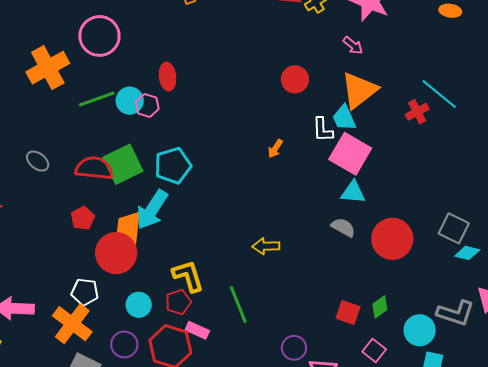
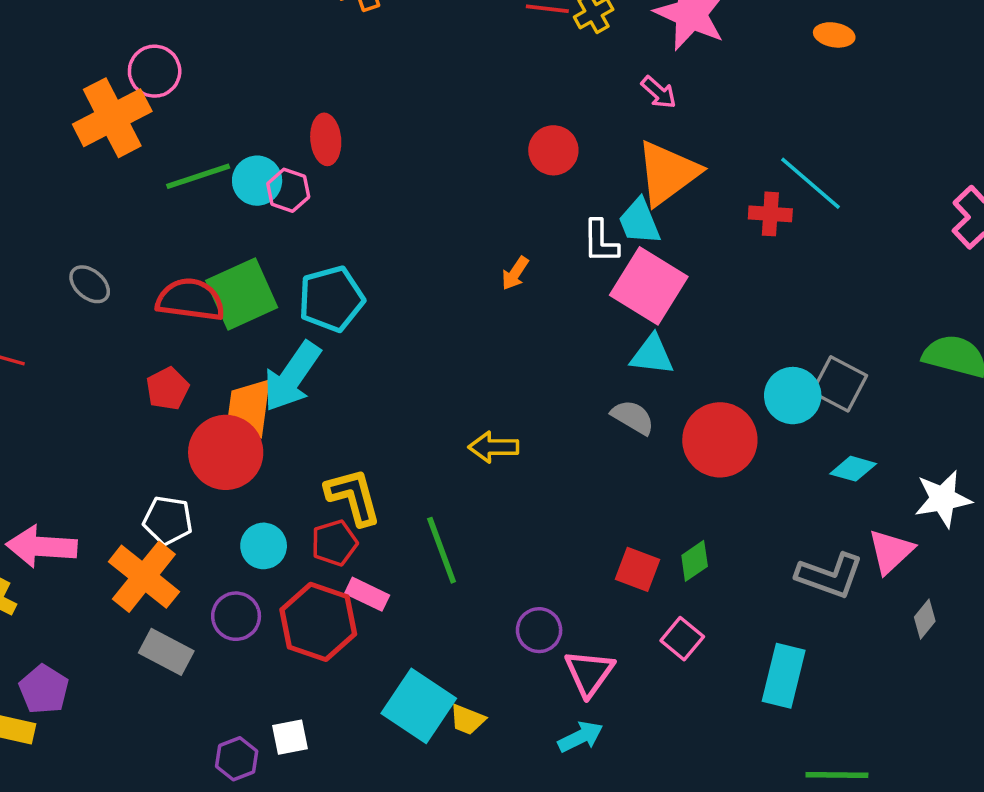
pink circle: (99, 36) -> (155, 71), moved, size x0.7
red cross: (417, 112) -> (770, 214), turned 30
gray square: (454, 228) -> (839, 384), moved
cyan circle: (420, 330) -> (793, 396), moved

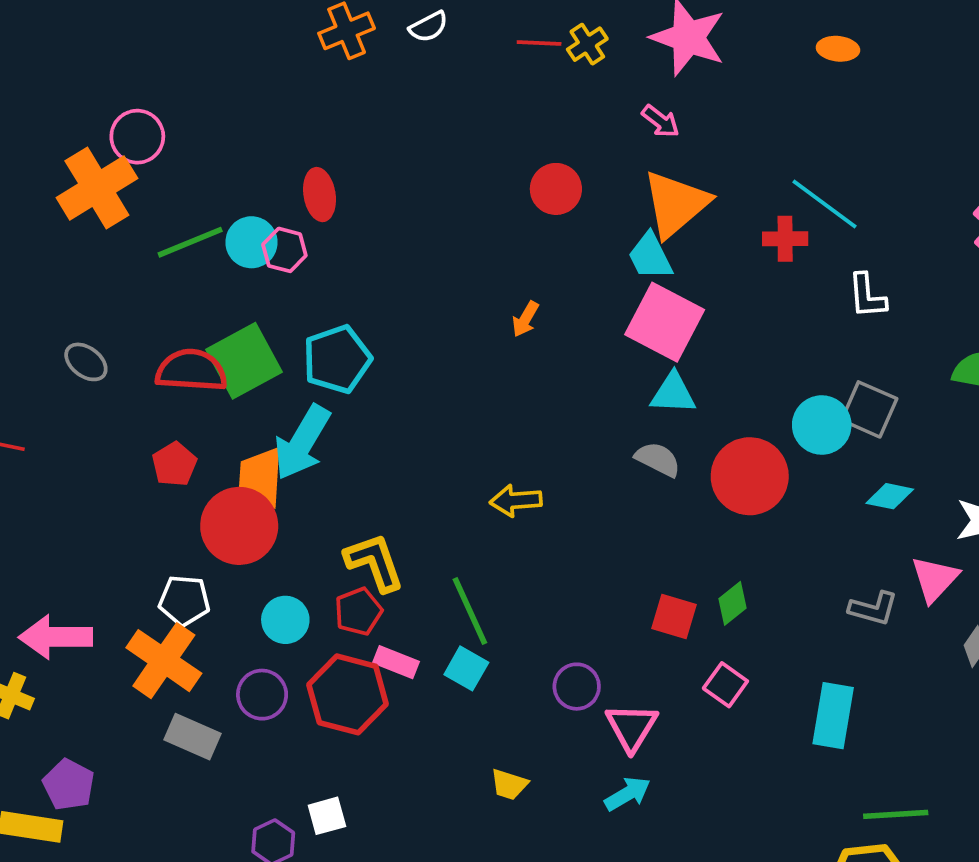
white L-shape: (601, 241) -> (867, 296), moved
gray L-shape: (830, 576) -> (873, 609), size x0.7
cyan square: (419, 706) -> (466, 668), moved, size x0.6

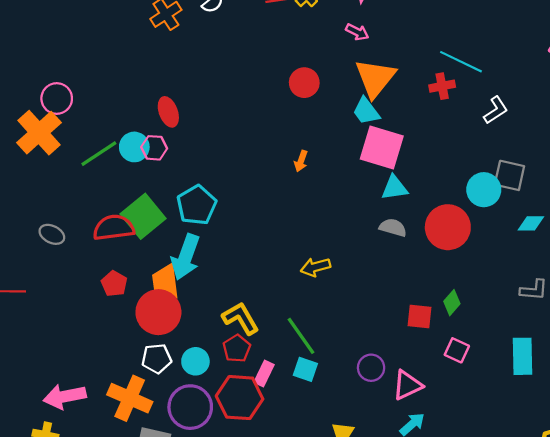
white L-shape: (867, 296) -> (496, 110), turned -108
white pentagon: (184, 601) -> (157, 359), moved
pink rectangle: (396, 662) -> (264, 374), turned -75
purple circle: (262, 695) -> (190, 407), size x1.5
pink triangle: (632, 727) -> (407, 385), turned 44

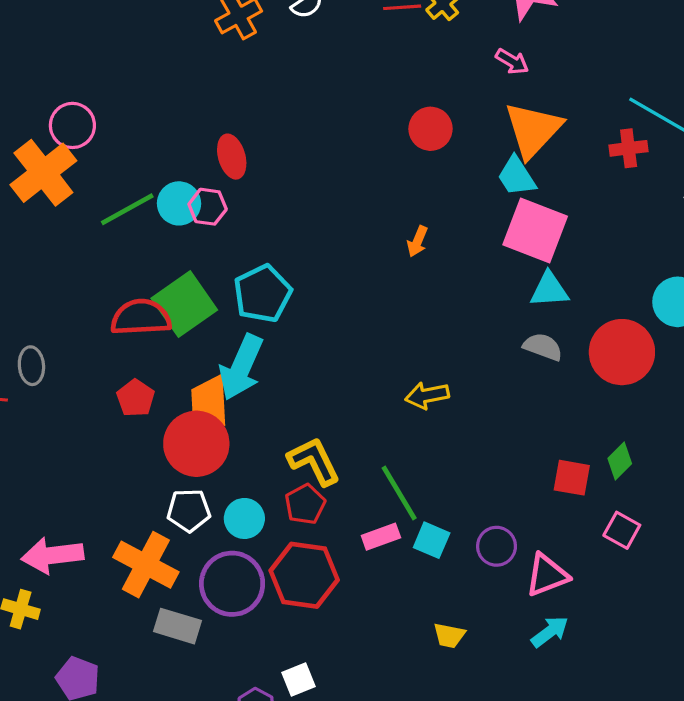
gray ellipse: (52, 234) -> (31, 366), moved, turned 55
cyan square: (305, 369) -> (432, 540), moved
pink rectangle: (264, 374) -> (381, 537), moved, turned 40

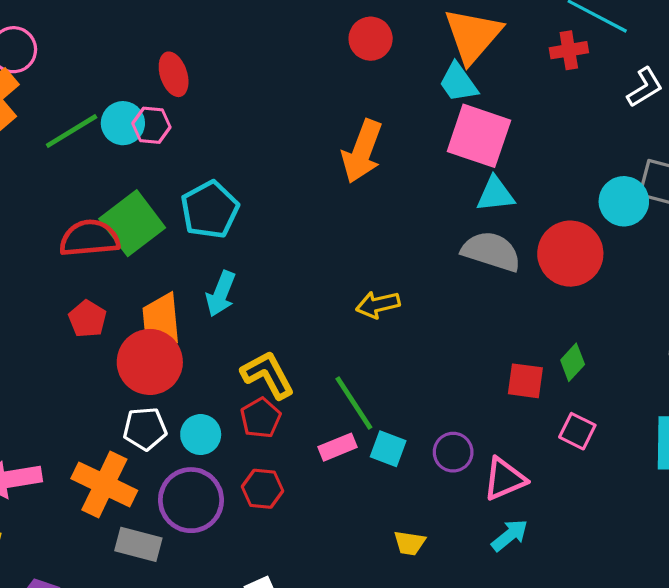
orange arrow: (417, 241) -> (362, 151), size x2.0
gray semicircle: (543, 347) -> (491, 251), size x1.5
cyan arrow: (241, 367) -> (221, 294), moved, size x0.7
red hexagon: (304, 575) -> (262, 489), size x0.6

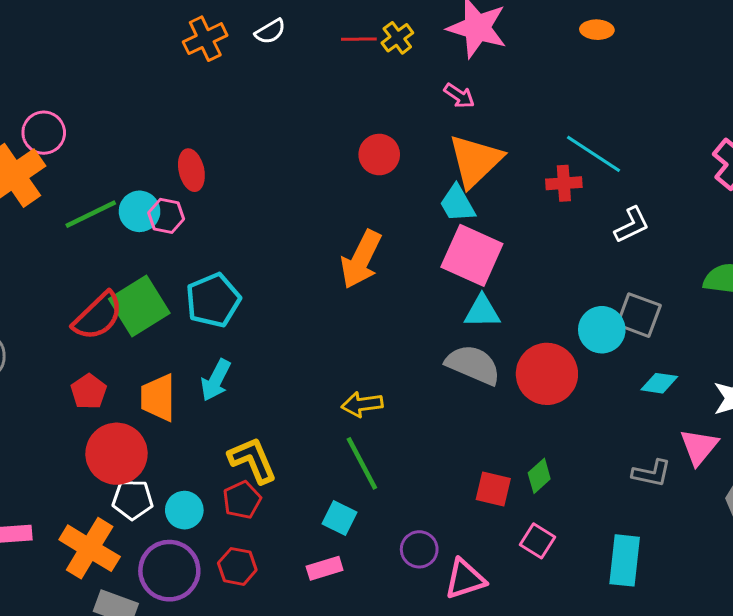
red semicircle: (89, 238) -> (98, 316), turned 136
red circle: (150, 362) -> (116, 454), moved
green line: (354, 403) -> (362, 463), moved
pink rectangle: (337, 447) -> (325, 568), moved
cyan square: (388, 449) -> (339, 518), moved

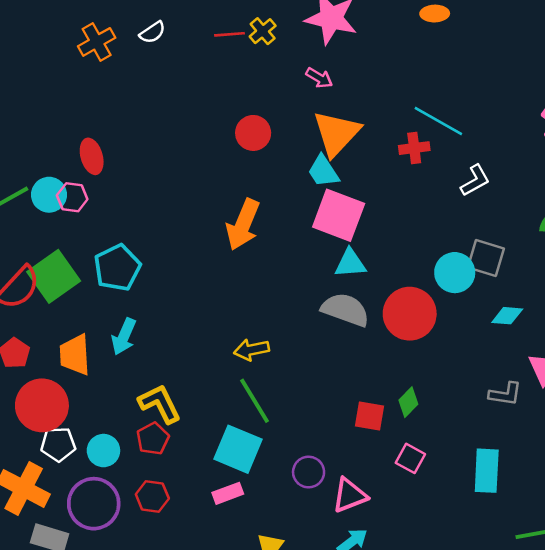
cyan square: (339, 518) -> (238, 449), size x1.6

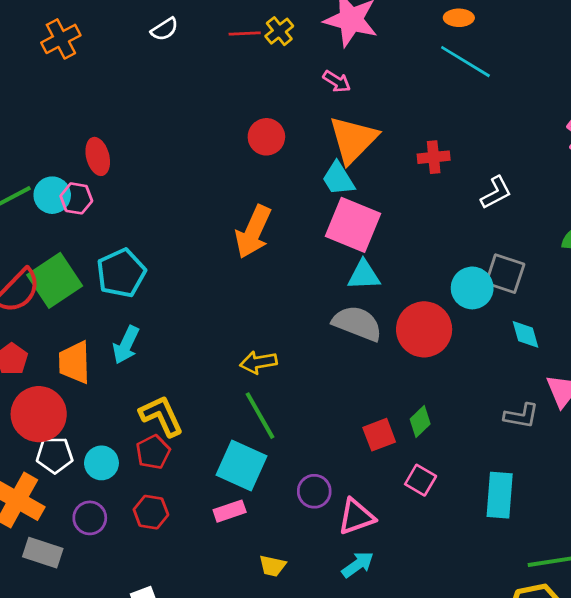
orange cross: (97, 42) -> (61, 39), moved
cyan line: (438, 121) -> (465, 62), moved
cyan diamond: (507, 316) -> (526, 334), turned 68
red square: (369, 416) -> (379, 435), turned -32
purple circle: (94, 504) -> (90, 518), size x0.6

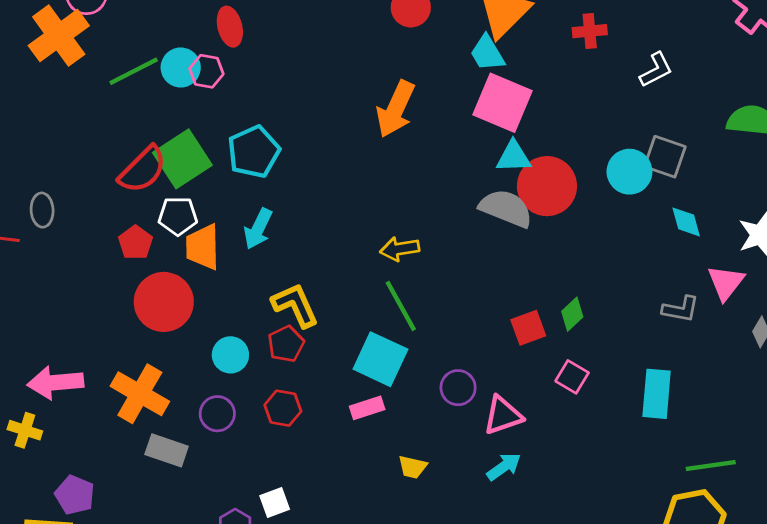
red circle: (424, 329) -> (547, 186), moved
white pentagon: (55, 455) -> (178, 216), moved

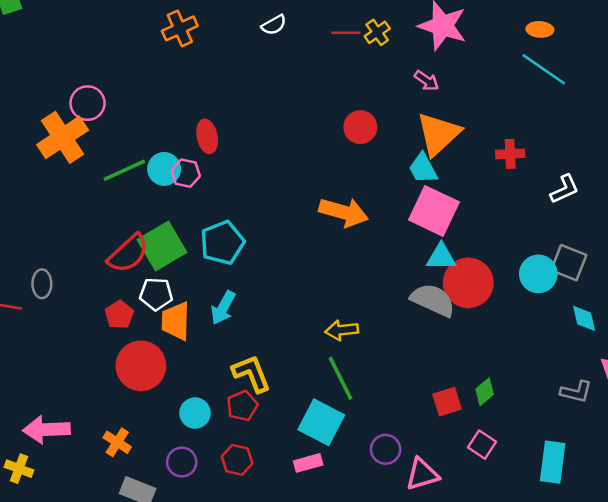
orange arrow: (396, 109) -> (344, 212), turned -102
orange cross: (140, 394) -> (117, 442), size x0.6

